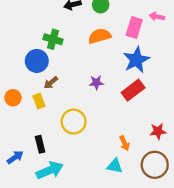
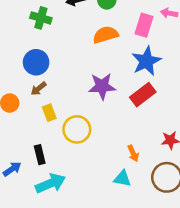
green cross: (53, 39) -> (41, 18), moved
brown arrow: (51, 83) -> (38, 89), moved
purple star: (96, 83) -> (102, 86), size x1.6
yellow rectangle: (39, 101) -> (49, 113), moved

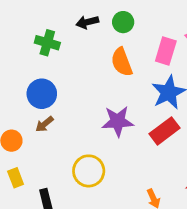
orange semicircle: (106, 35) -> (122, 62), turned -95
yellow rectangle: (49, 113) -> (16, 178), moved

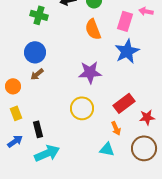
red rectangle: (164, 131) -> (124, 103), moved
yellow circle: (89, 171) -> (82, 108), moved

